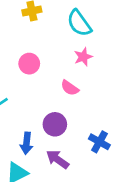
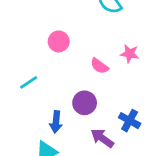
pink star: (83, 57) -> (130, 54), moved, turned 30
purple arrow: (58, 159) -> (102, 138), moved

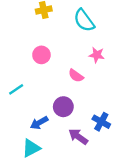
pink star: (130, 54) -> (97, 55), moved
blue arrow: (56, 122) -> (39, 123), turned 54

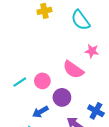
pink circle: (41, 55) -> (42, 81), moved
pink semicircle: (76, 76) -> (73, 70), size x1.5

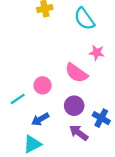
cyan line: (20, 82) -> (18, 99), moved
purple circle: (62, 97) -> (74, 106), moved

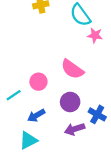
pink star: (97, 53) -> (95, 35), moved
purple arrow: (79, 133) -> (75, 129), turned -54

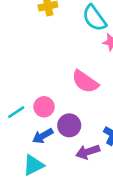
pink circle: (38, 82) -> (44, 107), moved
purple circle: (70, 102) -> (69, 125), moved

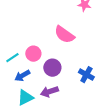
blue arrow: (43, 136) -> (22, 76), moved
purple arrow: (88, 152) -> (49, 92), moved

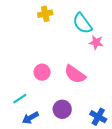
pink circle: (33, 54) -> (42, 72), moved

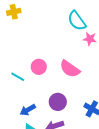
yellow cross: (45, 14) -> (14, 12), moved
cyan line: (20, 99) -> (18, 77), moved, turned 64

